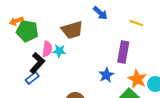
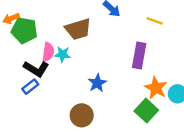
black L-shape: (37, 63) -> (36, 69), turned 80
blue star: (106, 75) -> (97, 83), moved

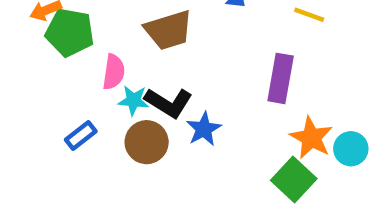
cyan star: (63, 54) -> (133, 100), moved
black L-shape: (36, 69) -> (169, 103), moved
brown circle: (82, 115) -> (147, 142), moved

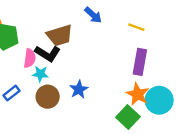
purple rectangle: (281, 78) -> (140, 62), moved
black L-shape: (169, 103) -> (48, 53), moved
cyan circle: (351, 149) -> (159, 100), size x1.5

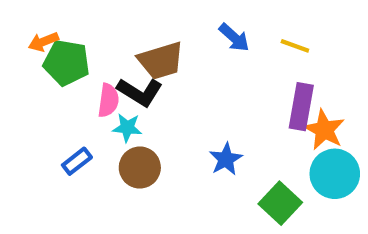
blue arrow: (93, 15) -> (234, 38), moved
blue star: (79, 89) -> (226, 159), moved
orange star: (138, 94) -> (324, 130), moved

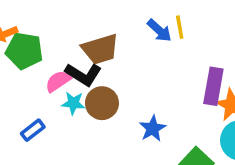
yellow line: (295, 46) -> (180, 27), moved, turned 60
pink semicircle: (108, 100) -> (58, 81), turned -132
brown circle: (140, 168) -> (102, 103), moved

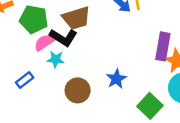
green pentagon: (24, 51) -> (34, 19), moved
brown circle: (102, 103) -> (78, 90), moved

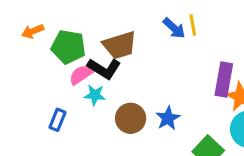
blue rectangle: (25, 80) -> (58, 120), turned -30
brown circle: (78, 90) -> (131, 118), moved

